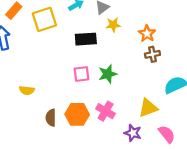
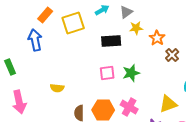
orange star: (147, 34) -> (157, 38), moved
brown cross: (152, 54) -> (172, 55), turned -32

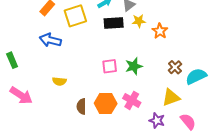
blue arrow: (35, 40) -> (50, 40), moved, turned -65
black rectangle: (111, 41) -> (114, 23), moved
brown cross: (172, 55) -> (175, 67), moved
pink arrow: (19, 102) -> (21, 95), turned -45

